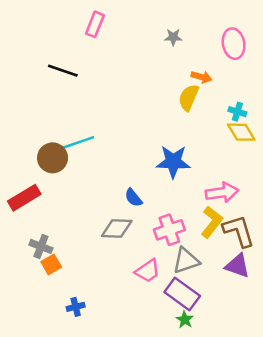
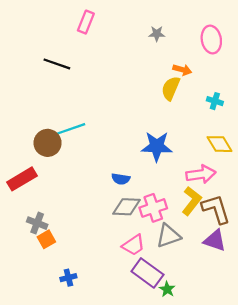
yellow diamond: (241, 132) -> (219, 144), moved
blue semicircle: (133, 198) -> (121, 179), turned -42
gray diamond: (117, 228) -> (127, 207), moved
purple rectangle: (182, 294) -> (147, 273), moved

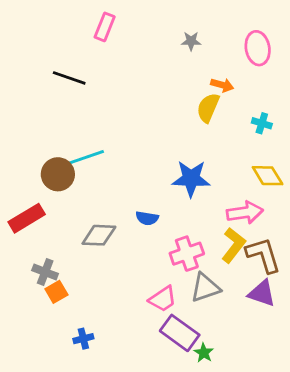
gray diamond: (127, 207) -> (99, 235), moved

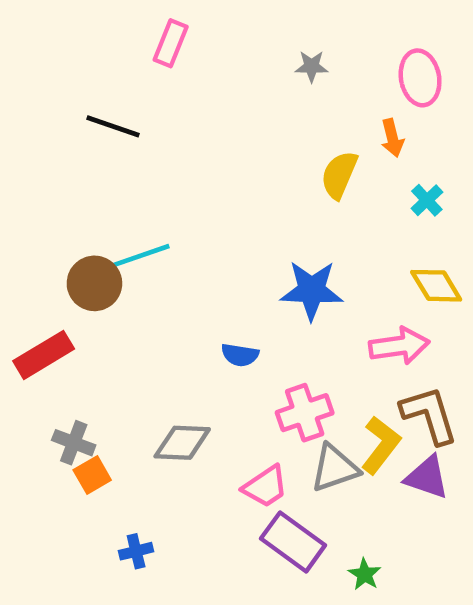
orange arrow: (222, 85) -> (392, 138), moved, turned 60
cyan cross: (262, 123) -> (427, 200), turned 30
gray diamond: (99, 235) -> (182, 443), moved
yellow L-shape: (234, 245) -> (381, 445), moved
green star: (204, 353) -> (365, 574), moved

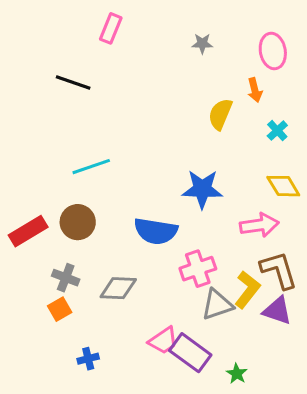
brown circle: (94, 283) -> (78, 222), moved
blue semicircle: (240, 355) -> (156, 231), size x1.8
gray cross: (74, 443) -> (66, 278), moved
pink trapezoid: (265, 487) -> (163, 341), moved

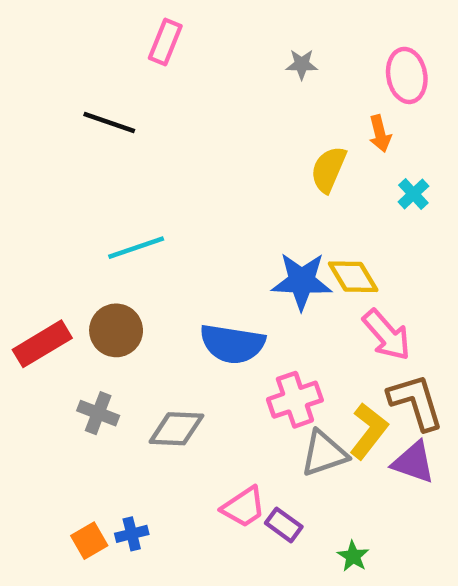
yellow diamond: (283, 186) -> (353, 277), moved
pink arrow: (259, 225) -> (387, 335), turned 57
orange square: (60, 309) -> (89, 541), moved
purple rectangle: (190, 353) -> (284, 525), size x0.6

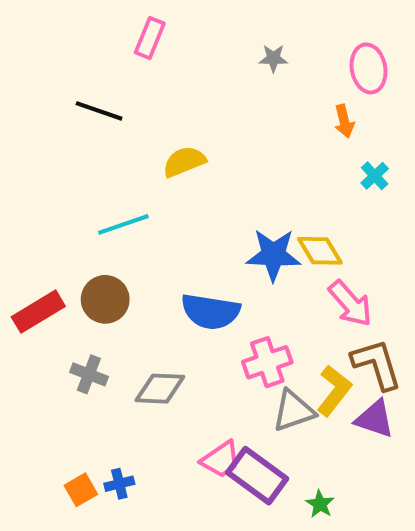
yellow semicircle: (328, 169) -> (184, 162), moved, turned 45
purple rectangle: (284, 525) -> (257, 476), size x1.8

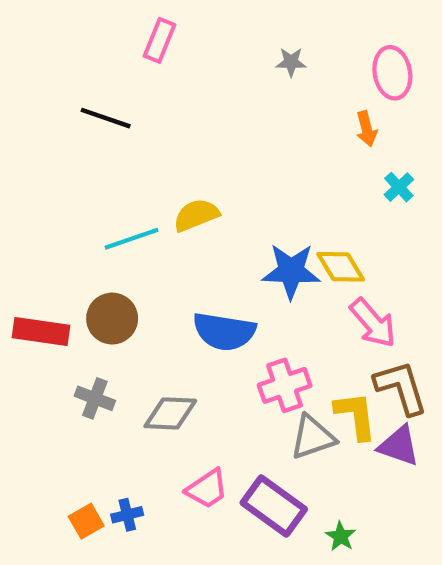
yellow semicircle: (184, 162) -> (196, 215), moved
red rectangle: (38, 312) -> (41, 331), turned 39
yellow L-shape: (334, 391) -> (356, 416), turned -45
pink trapezoid: (221, 459) -> (207, 489), moved

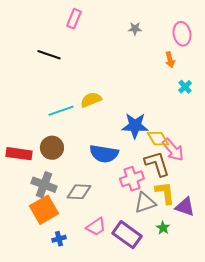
yellow diamond: (341, 267) -> (158, 139), moved
brown L-shape: (401, 388) -> (157, 164), moved
gray cross: (95, 398) -> (44, 185), size x1.4
orange square: (86, 521) -> (44, 210), moved, size x1.8
green star: (341, 536) -> (163, 228), moved

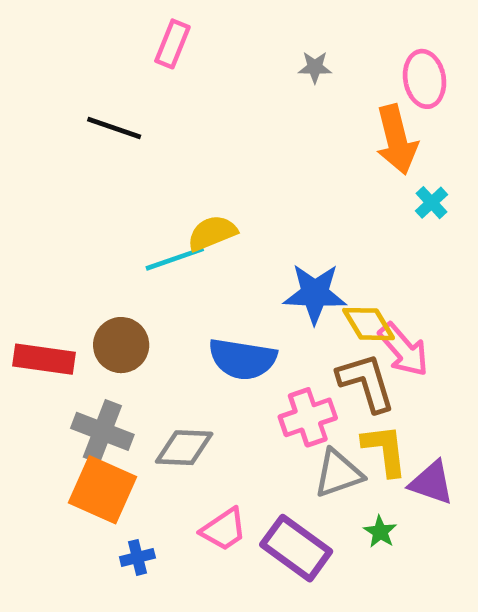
orange arrow: (170, 60) -> (397, 140), size x1.8
cyan line: (61, 111) -> (175, 259), moved
orange square: (44, 210) -> (102, 490), turned -36

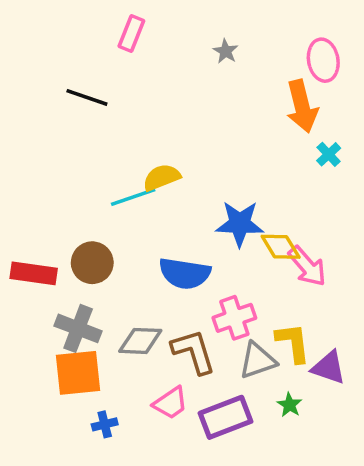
gray star: (315, 67) -> (226, 51), moved, turned 30
brown L-shape: (366, 382) -> (194, 352), moved
orange square: (102, 490) -> (78, 373), turned -30
purple rectangle: (296, 548) -> (226, 417), turned -57

